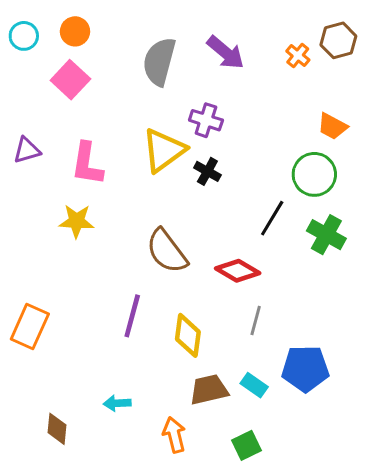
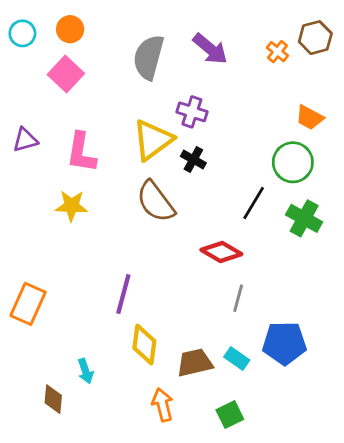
brown semicircle: (167, 251) -> (156, 202), moved
yellow diamond: (188, 335) -> (144, 344), moved
cyan arrow: (117, 403) -> (85, 371), moved, turned -105

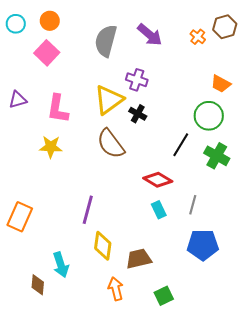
gray line: (238, 298) -> (193, 205), moved
cyan rectangle: (237, 358) -> (159, 210), moved, turned 30
cyan arrow: (85, 371) -> (61, 265), size x1.4

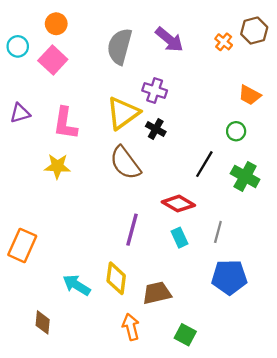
cyan circle: (16, 24) -> (18, 46), moved
green circle: (209, 116) -> (236, 131), size x0.6
purple line: (88, 210) -> (132, 230), moved
cyan arrow: (61, 265) -> (77, 285), moved, turned 140
green square: (164, 296) -> (185, 335), turned -36

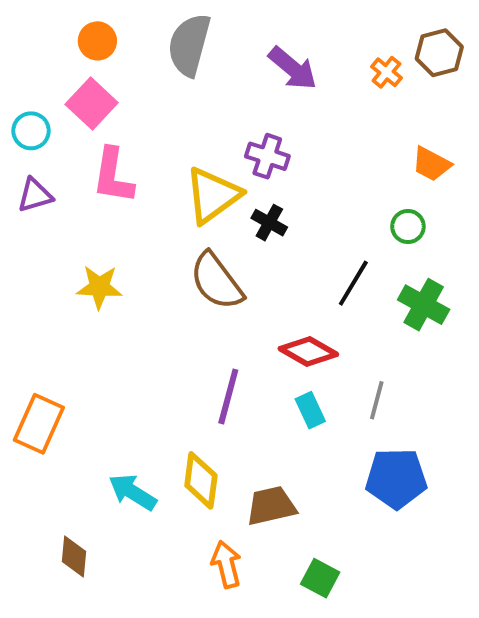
cyan circle: (18, 46) -> (31, 131), moved
gray semicircle: (120, 46) -> (189, 45), moved
pink L-shape: (65, 123) -> (113, 176), moved

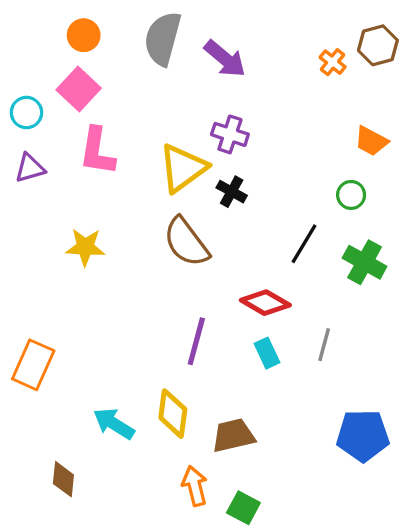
purple arrow: (293, 68) -> (225, 59), moved
blue pentagon: (396, 478) -> (363, 435), moved
green square: (320, 578) -> (243, 508), moved

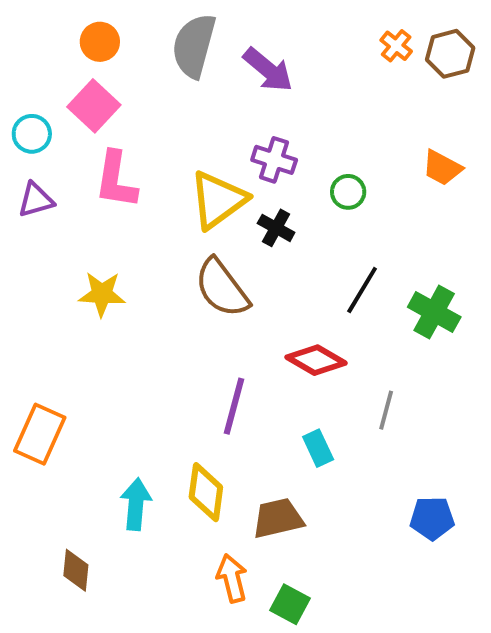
orange cross: (333, 62) -> (396, 46), moved
green circle: (351, 195) -> (348, 192), moved
cyan rectangle: (267, 353) -> (318, 448), moved
cyan arrow: (114, 424) -> (136, 504), turned 63
blue pentagon: (363, 435) -> (432, 518), size x0.7

